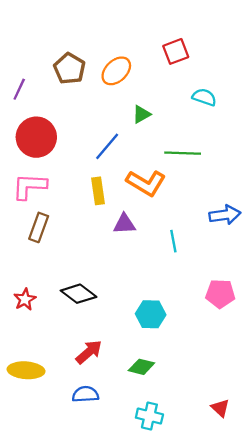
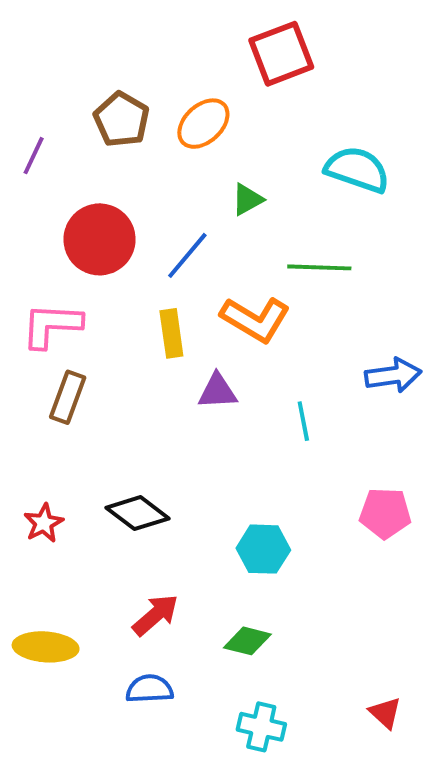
red square: (176, 51) -> (281, 54), moved, size x1.4
cyan semicircle: (204, 97) -> (357, 170), size x1.5
red circle: (36, 137) -> (100, 239), moved

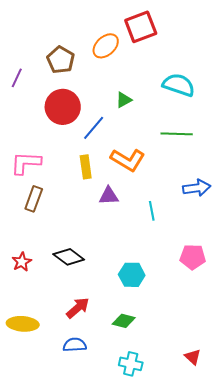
orange ellipse: (203, 124) -> (106, 46), moved
red circle: (100, 239) -> (63, 107), moved
green line: (319, 267) -> (177, 134), moved

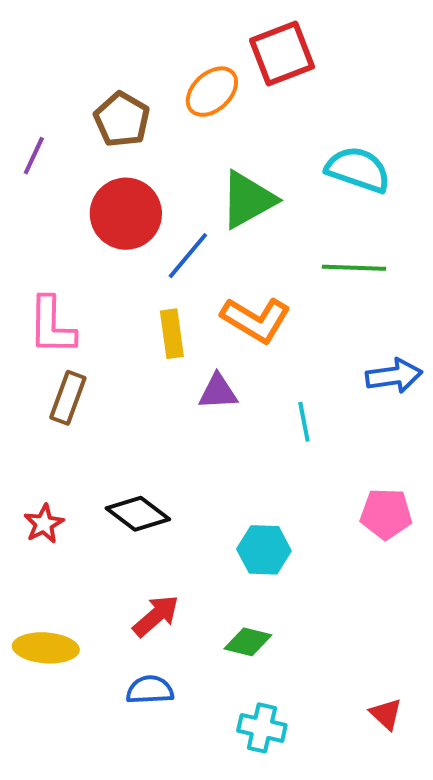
green triangle: (124, 100) -> (248, 200), size x1.8
pink L-shape: (26, 163) -> (52, 326), turned -92

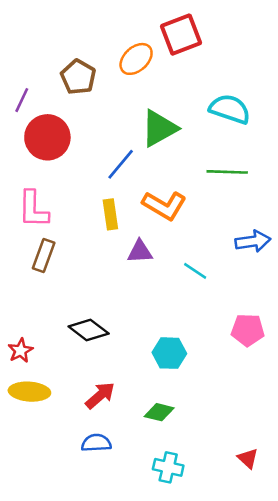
red circle: (126, 214) -> (47, 137), moved
cyan line: (304, 422) -> (195, 271), turned -45
red star: (44, 524) -> (20, 351), moved
yellow ellipse: (46, 648) -> (29, 392), moved

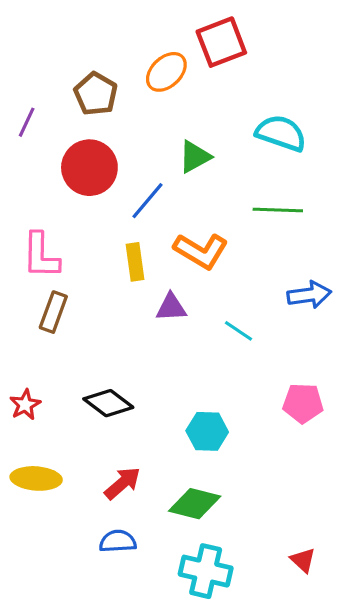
green triangle: (159, 128) -> (195, 157), size x0.7
red circle: (47, 137) -> (89, 168), moved
red star: (20, 351) -> (25, 405), moved
green diamond: (159, 412) -> (195, 504), size x1.4
cyan cross: (168, 467) -> (206, 571), size x1.4

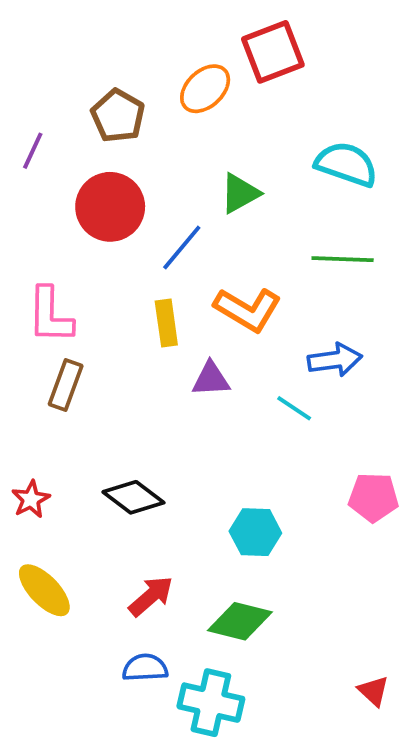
blue arrow: (309, 295) -> (335, 360), moved
yellow ellipse: (36, 478) -> (44, 590), turned 42
cyan cross: (206, 571) -> (211, 703), moved

